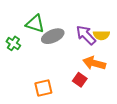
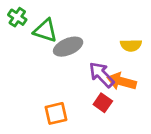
purple arrow: (86, 35) -> (101, 75), moved
green cross: (13, 43) -> (17, 17), moved

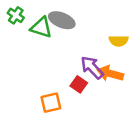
gray ellipse: (68, 47) -> (62, 20), moved, turned 45
red square: (103, 103) -> (79, 84), moved

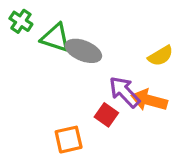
gray ellipse: (62, 20) -> (83, 51), moved
yellow semicircle: (119, 41) -> (161, 56), turned -30

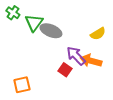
green triangle: (55, 38) -> (34, 23), turned 48
orange square: (69, 140) -> (22, 85), moved

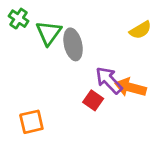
gray ellipse: (51, 31) -> (73, 44), turned 55
yellow semicircle: (98, 34) -> (140, 30), moved

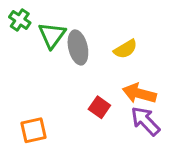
yellow semicircle: (140, 30) -> (125, 49), moved
purple arrow: (109, 80) -> (145, 121), moved

